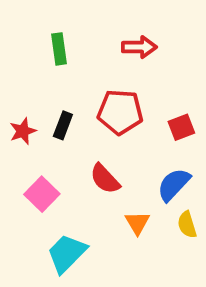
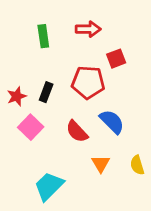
red arrow: (139, 47) -> (88, 29), moved
red square: (181, 127) -> (116, 59), moved
blue semicircle: (174, 185) -> (112, 122), moved, turned 92
pink square: (42, 194) -> (31, 127), moved

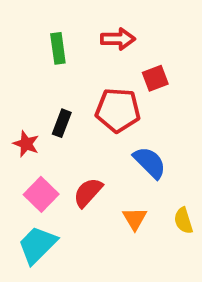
red star: (17, 96) -> (26, 144), moved, turned -30
pink square: (31, 127) -> (41, 194), moved
red semicircle: (77, 131) -> (88, 192), moved, turned 85
cyan trapezoid: (49, 186) -> (37, 245), moved

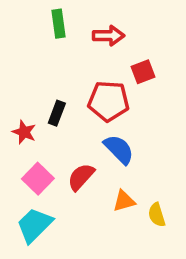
green rectangle: (58, 48) -> (59, 24), moved
blue semicircle: (150, 163) -> (119, 149), moved
orange triangle: (135, 219) -> (124, 201), turned 45
yellow semicircle: (183, 221) -> (157, 215), moved

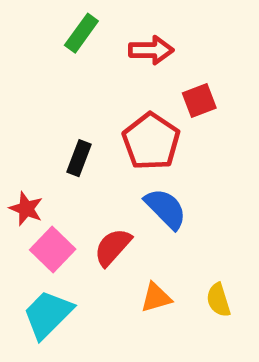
green rectangle: (59, 24) -> (81, 33), turned 44
red pentagon: (109, 101) -> (151, 141), turned 30
red star: (24, 132) -> (26, 209), moved
orange triangle: (124, 201) -> (156, 298), moved

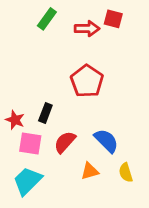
red square: (199, 100) -> (113, 19), moved, turned 36
black rectangle: (79, 158) -> (45, 113), moved
blue semicircle: (166, 209) -> (106, 141), moved
pink square: (53, 249) -> (30, 143), turned -35

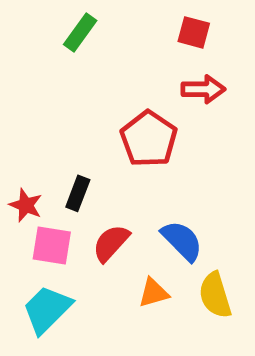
red arrow: (87, 29) -> (203, 89), moved
yellow semicircle: (126, 173) -> (215, 295), size x1.4

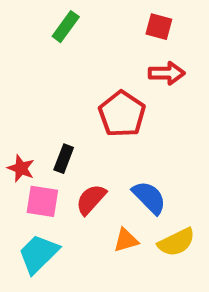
yellow semicircle: (215, 295) -> (176, 242), turned -99

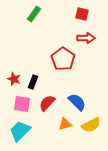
red star: (21, 168) -> (14, 79), moved

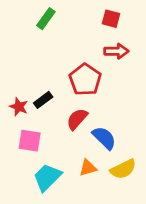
black rectangle: (33, 82) -> (43, 100), moved, turned 32
red semicircle: (47, 103) -> (77, 119), moved
cyan trapezoid: (20, 131) -> (47, 177), moved

